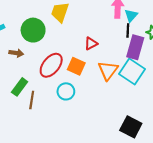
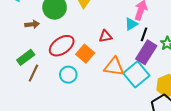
cyan triangle: (131, 15) -> (131, 24), moved
brown arrow: (16, 53) -> (32, 24), turned -32
orange triangle: (108, 70) -> (114, 67), turned 45

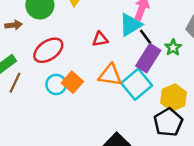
cyan triangle: (131, 24) -> (131, 25), size x1.5
black line: (144, 34) -> (146, 37), turned -56
orange square: (85, 54) -> (72, 82), moved

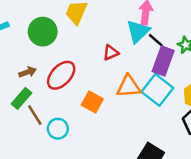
brown arrow: (13, 25) -> (28, 72), moved
brown line: (15, 83) -> (35, 115), turned -45
cyan circle: (56, 84) -> (58, 129), moved

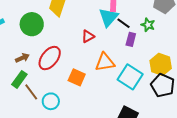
purple rectangle: (163, 61) -> (131, 39), size x0.6
cyan square: (157, 90) -> (130, 77), moved

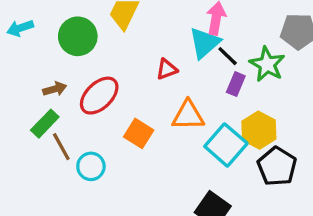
green star: (148, 25) -> (267, 64), size x1.5
yellow hexagon: (161, 64) -> (259, 130), moved

